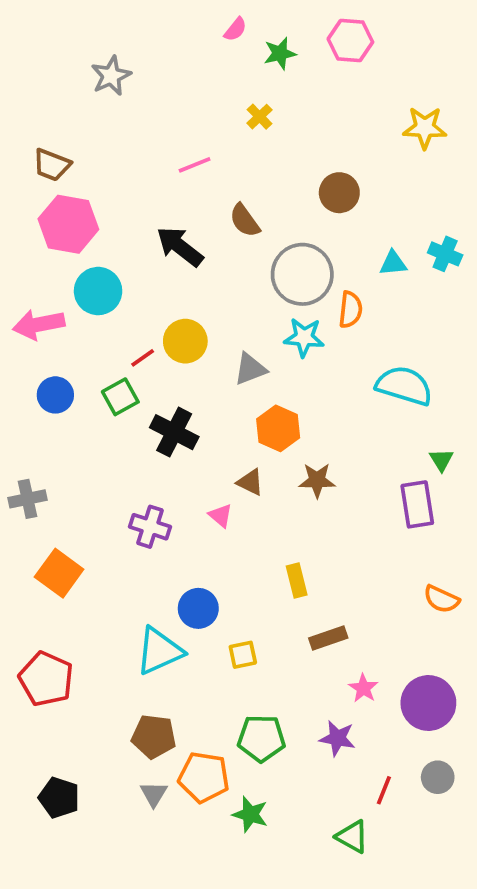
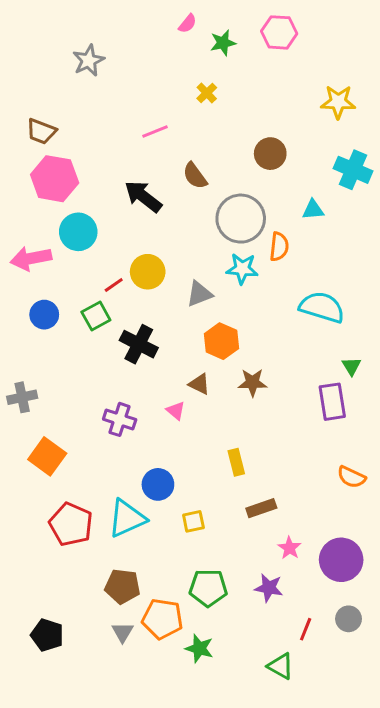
cyan cross: (445, 254) -> (353, 170), moved, size x1.4
red pentagon: (46, 679) -> (71, 524), moved

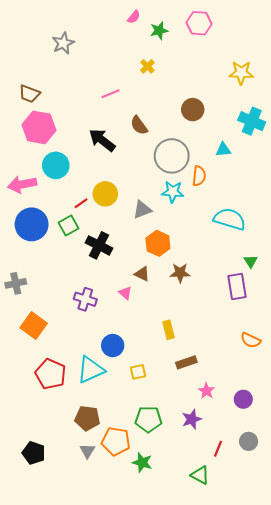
blue circle: (44, 315) -> (32, 224), size x1.6
purple circle: (341, 560) -> (243, 399), size x0.6
purple star: (269, 588) -> (192, 419), turned -30

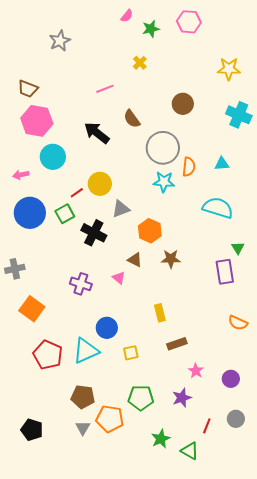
cyan triangle: (223, 150) -> (222, 164), moved
pink arrow: (22, 184) -> (21, 175), size x0.6
gray triangle: (142, 210) -> (121, 209), moved
green star: (142, 462) -> (161, 439), moved, turned 30

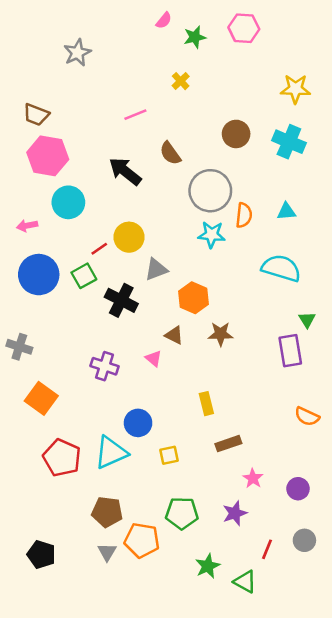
cyan cross: (239, 115) -> (289, 142), moved
gray cross: (15, 269) -> (19, 347), turned 30

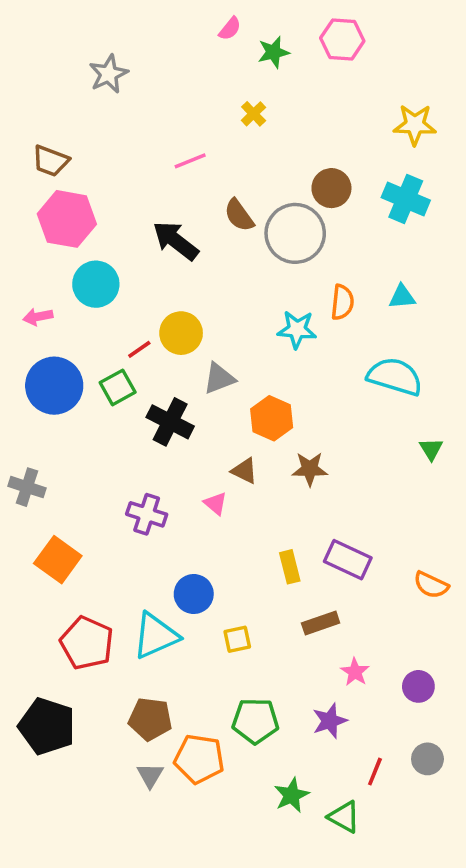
gray circle: (210, 191) -> (295, 233), moved
purple rectangle: (290, 351) -> (348, 560), moved, turned -56
black pentagon: (41, 554) -> (47, 726), moved, size x1.4

